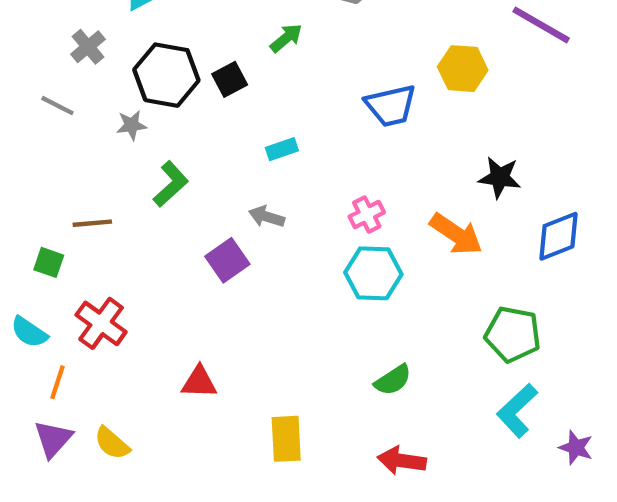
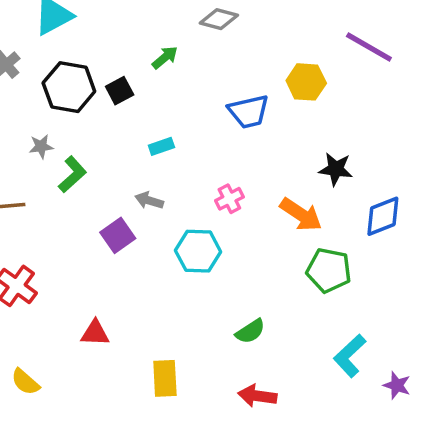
gray star: (132, 125) -> (41, 146), moved
cyan hexagon: (373, 273) -> (198, 251), moved
green pentagon: (513, 334) -> (329, 270), moved

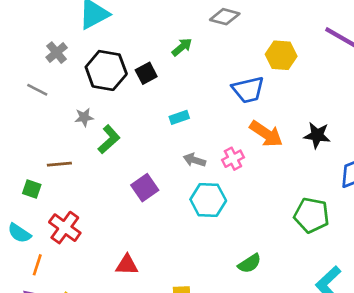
yellow hexagon: (306, 82) -> (281, 55), moved
gray arrow: (149, 201) -> (194, 160), moved
orange arrow: (301, 214) -> (266, 134), moved

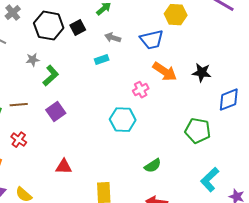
gray arrow: (194, 160) -> (113, 38), moved
brown line: (59, 164) -> (19, 105), moved
purple square: (145, 188) -> (56, 112), moved
red cross: (65, 228) -> (19, 140), size x0.7

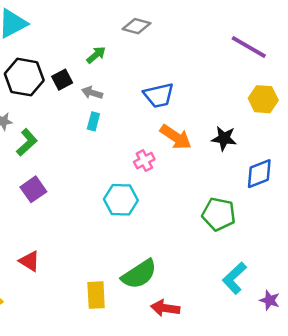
yellow hexagon: (176, 15) -> (263, 99), moved
gray arrow: (113, 38) -> (92, 93), moved
cyan rectangle: (102, 60) -> (93, 121), turned -56
green semicircle: (153, 166) -> (139, 274), moved, size x1.6
red triangle: (64, 167) -> (29, 261), moved, turned 30

